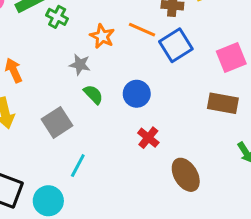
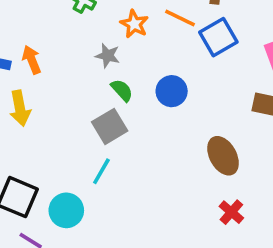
gray square: (57, 122) -> (110, 126), moved
red cross: (148, 138) -> (231, 212), moved
brown ellipse: (186, 175) -> (223, 156), moved

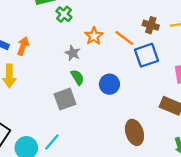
orange arrow: (32, 60) -> (23, 46), turned 30
cyan line: (101, 171) -> (52, 142), moved

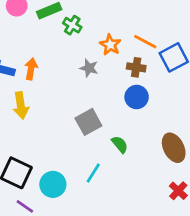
brown cross: (151, 25) -> (136, 67), moved
green semicircle: (77, 77) -> (120, 144), moved
cyan line: (52, 142) -> (93, 173), moved

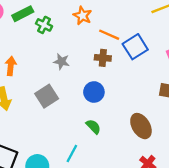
orange star: (110, 45) -> (82, 16), moved
blue circle: (137, 97) -> (94, 92), moved
gray square: (88, 122) -> (47, 96), moved

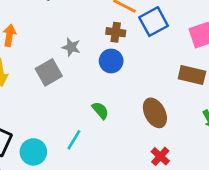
gray star: (61, 62) -> (71, 47), moved
blue circle: (94, 92) -> (111, 61), moved

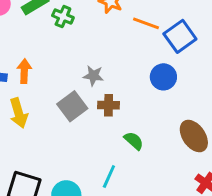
brown cross: (116, 32) -> (109, 105), moved
blue circle: (111, 61) -> (163, 77), moved

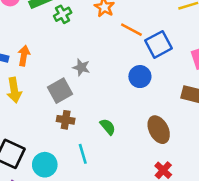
green cross: (63, 17) -> (63, 14), turned 30
brown cross: (109, 105) -> (66, 120), moved
cyan line: (109, 177) -> (83, 154), turned -48

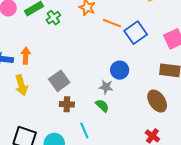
gray star: (81, 67) -> (106, 87), moved
blue circle: (140, 77) -> (120, 70), moved
brown ellipse: (159, 130) -> (157, 101), moved

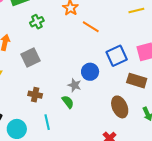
green cross: (53, 18) -> (37, 22), moved
blue square: (136, 33) -> (117, 56), moved
gray square: (59, 81) -> (31, 57), moved

